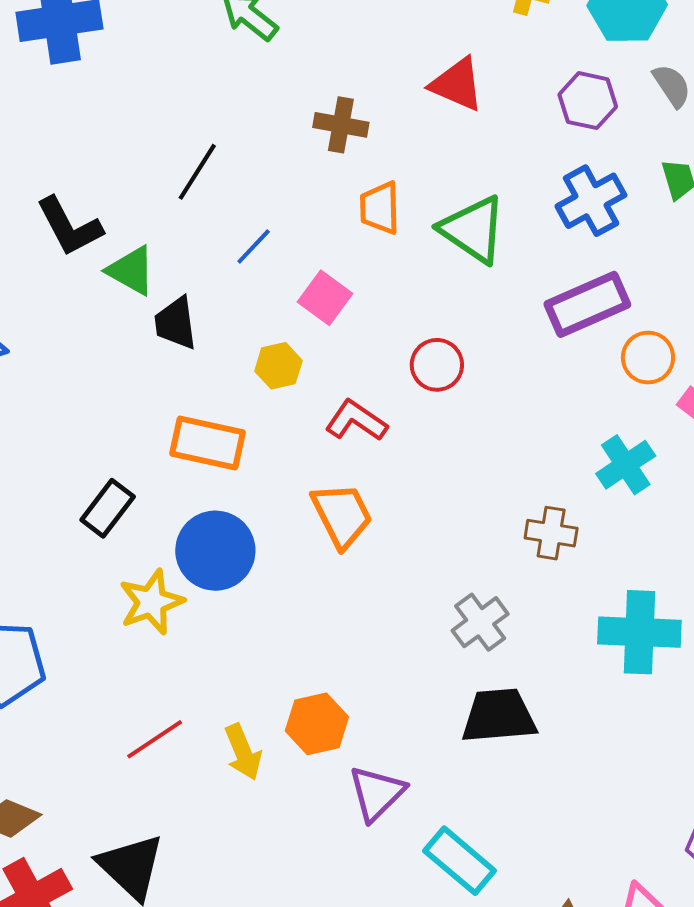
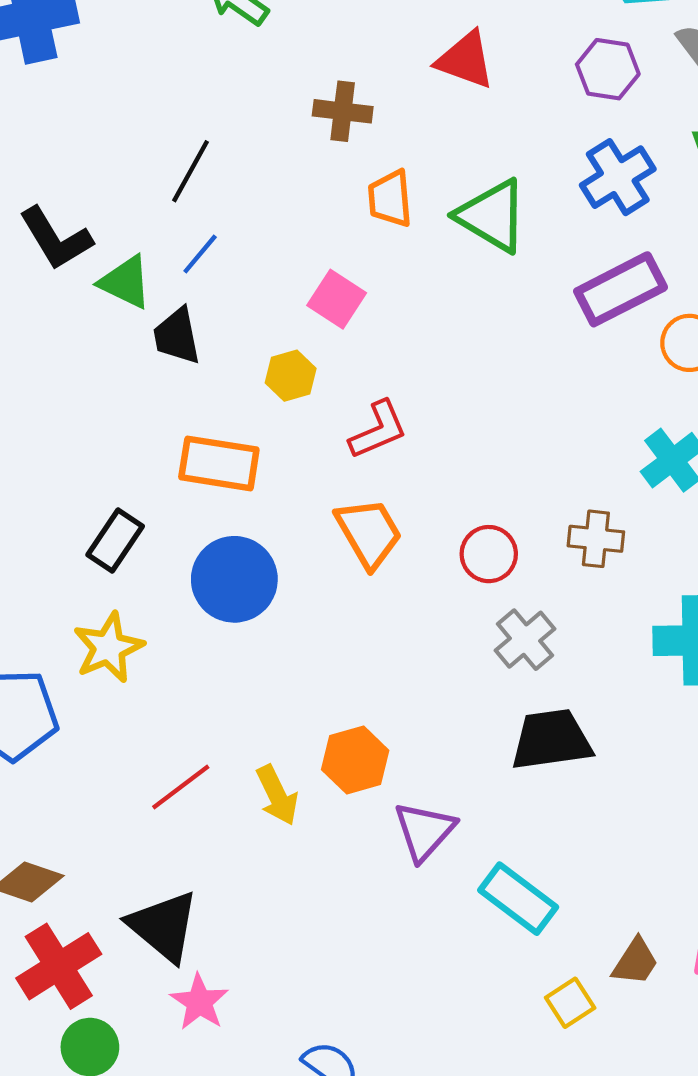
blue line: (254, 246) -> (200, 254), moved
red circle: (437, 365) -> (489, 554), moved
red L-shape: (356, 421) -> (378, 430), turned 126
yellow star: (151, 602) -> (108, 648), moved

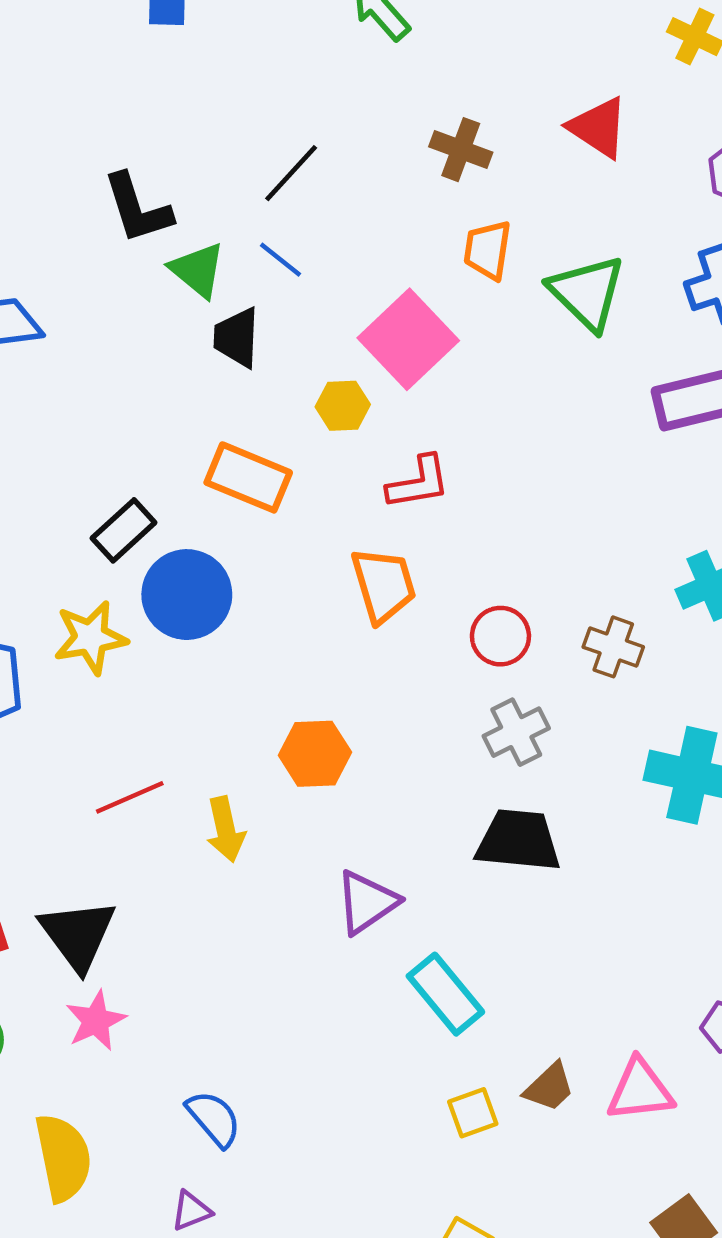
blue line: (200, 254) -> (281, 260), turned 75
pink square: (337, 299) -> (408, 339), size x1.6
blue circle: (234, 579) -> (187, 595), moved
orange hexagon: (355, 760) -> (315, 754), moved

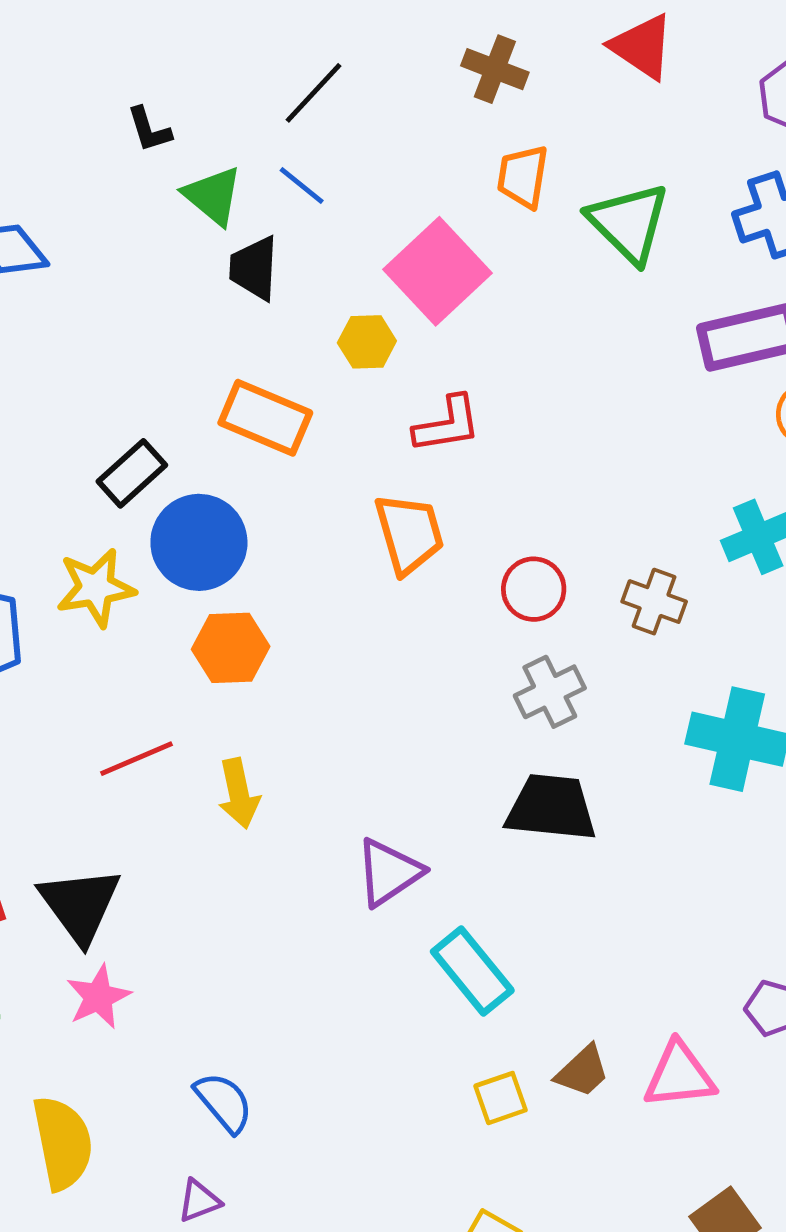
black L-shape: (137, 208) -> (149, 129), size x0.6
orange hexagon: (315, 754) -> (231, 648), moved

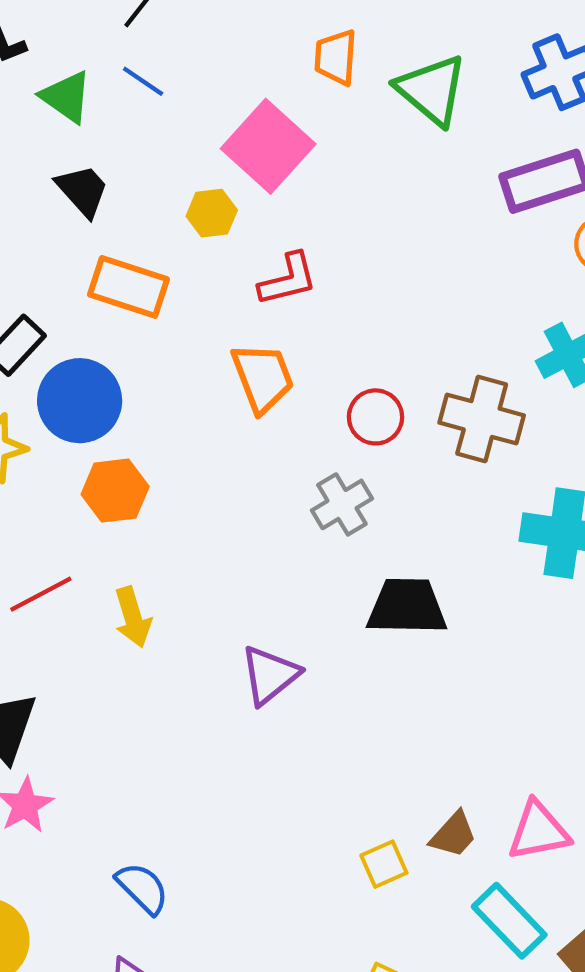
black trapezoid: (254, 268) -> (83, 190), moved, turned 140
brown cross: (654, 602) -> (482, 419), size x1.5
gray cross: (550, 692) -> (342, 504), moved
cyan rectangle: (472, 971) -> (509, 921), moved

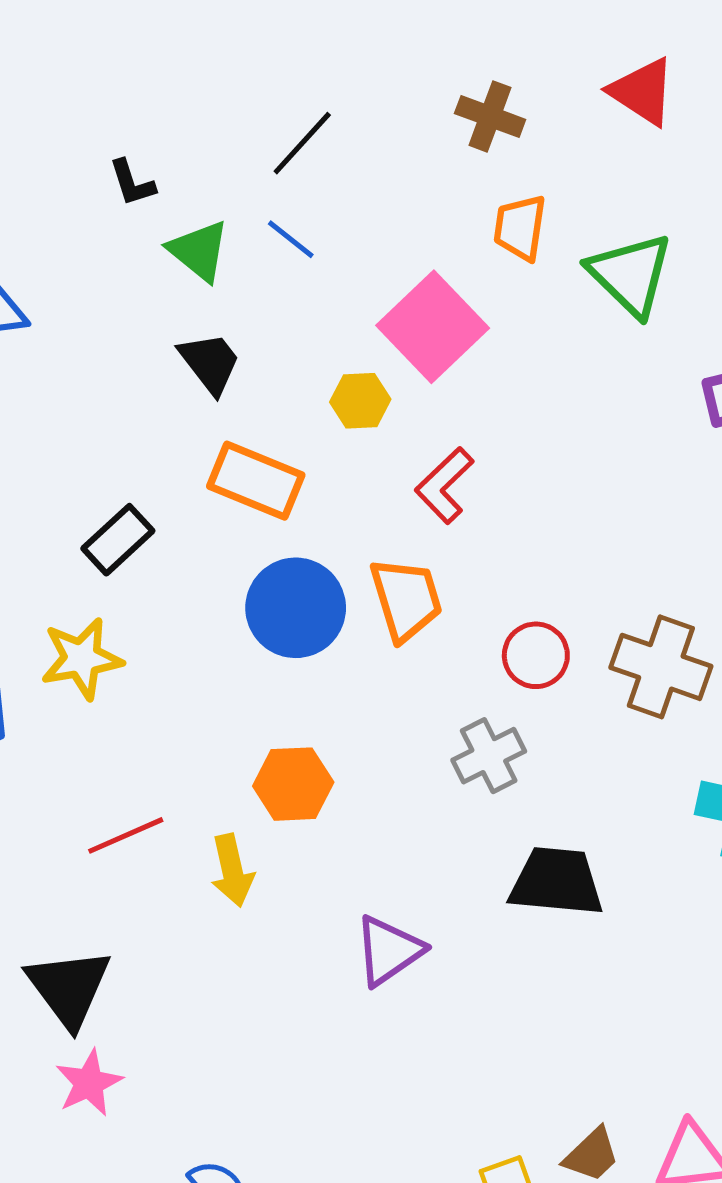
red L-shape: (288, 279) -> (444, 485), turned 146
blue circle: (80, 401) -> (296, 608), moved
orange hexagon: (115, 491) -> (293, 784), moved

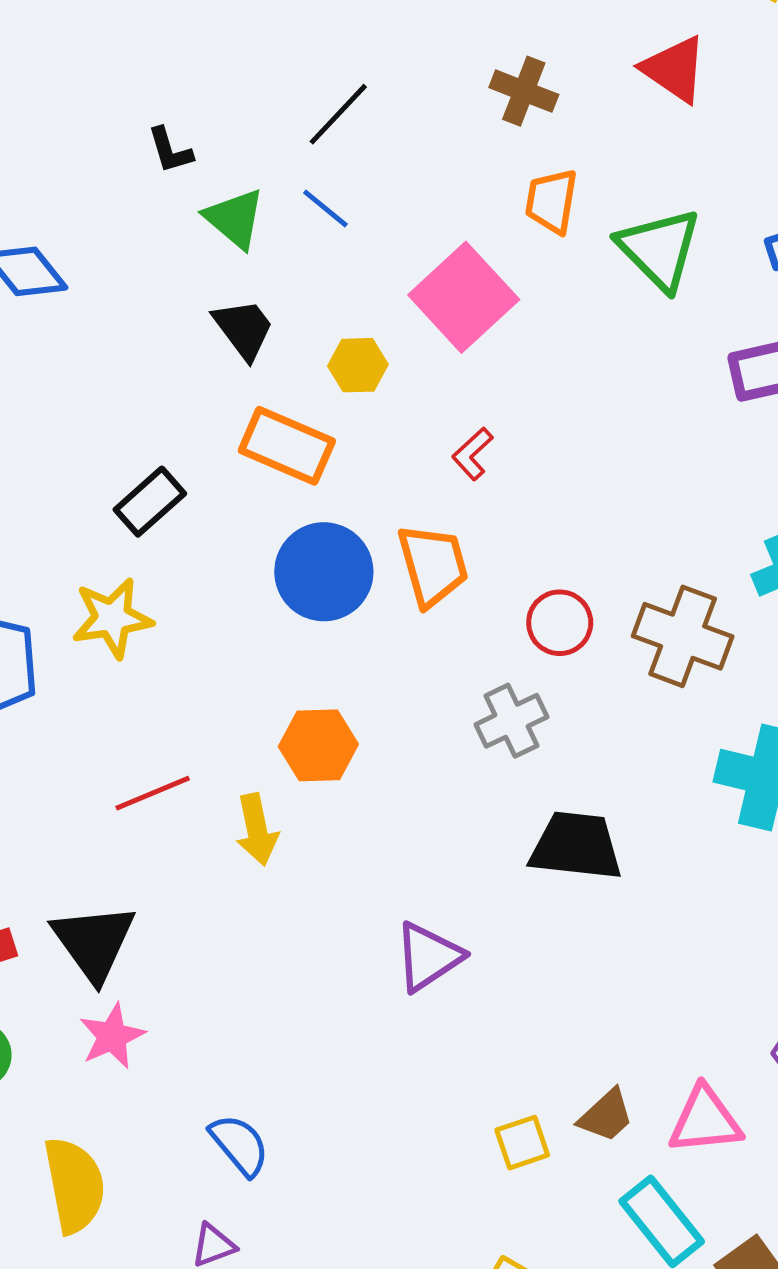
yellow hexagon: (360, 401) -> (358, 365), moved
red L-shape: (444, 485) -> (473, 454), size x0.7
purple triangle: (389, 951) -> (428, 957), moved

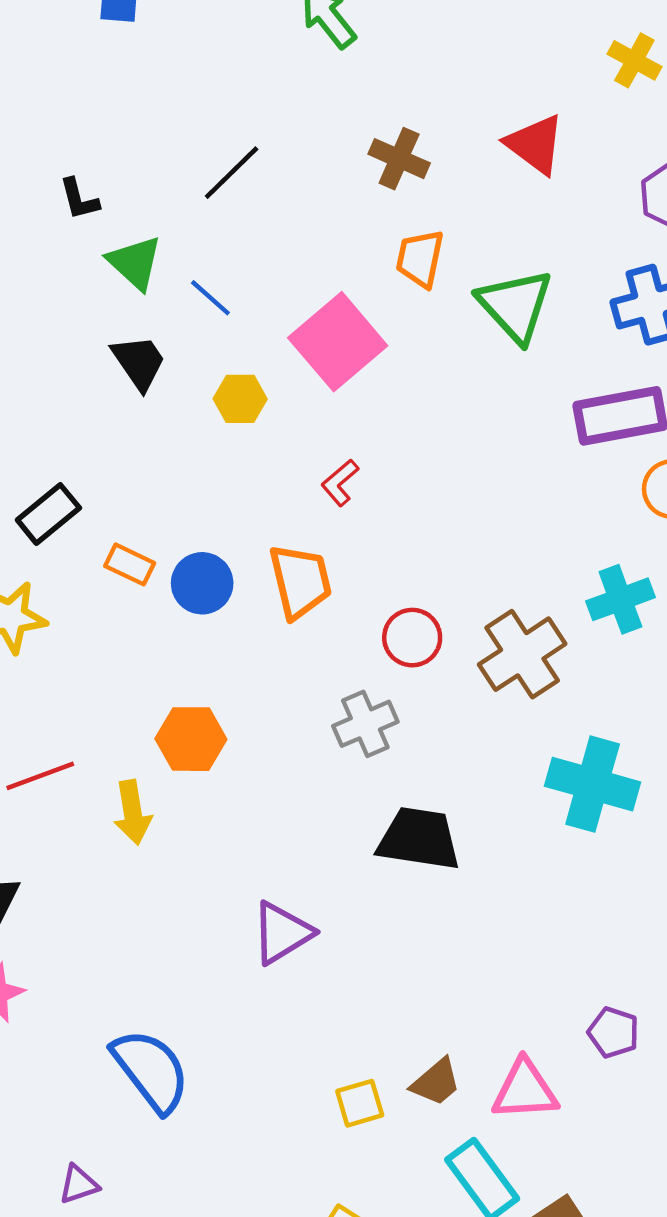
blue line: (325, 209) -> (210, 298), moved
orange rectangle: (287, 446) -> (130, 564), moved, size x0.6
blue circle: (324, 572) -> (202, 583), size x0.7
brown cross: (683, 636) -> (522, 654), turned 34
blue semicircle: (239, 1145) -> (151, 1071), moved, size x1.5

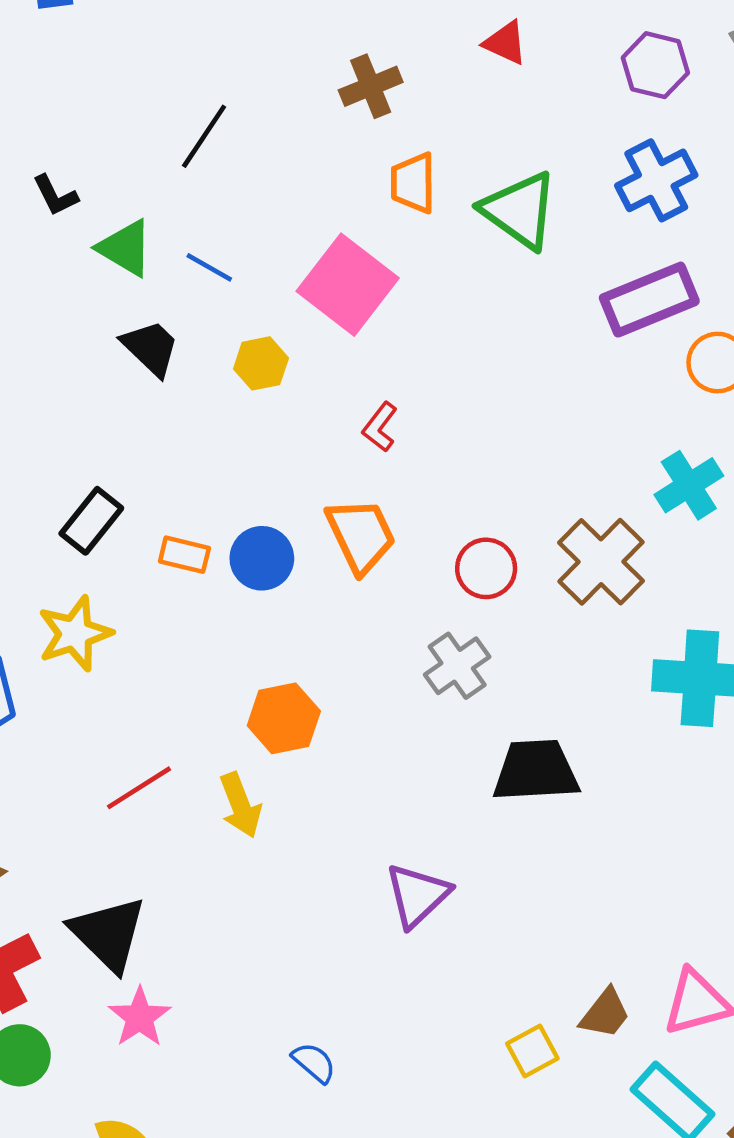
red triangle: (535, 144) -> (505, 43), size x0.7
brown cross: (399, 159) -> (371, 86), turned -34
blue semicircle: (151, 1071) -> (314, 1063), size x0.5

